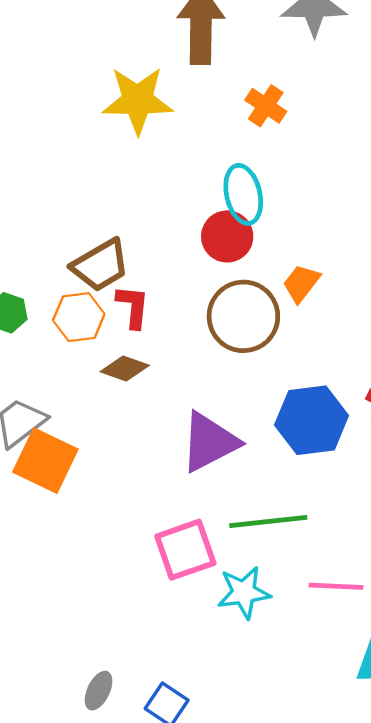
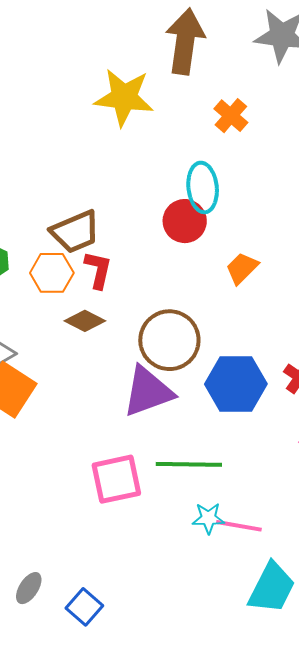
brown circle: (243, 316) -> (169, 340), moved
cyan star: (244, 592) -> (208, 518), moved, size x0.7

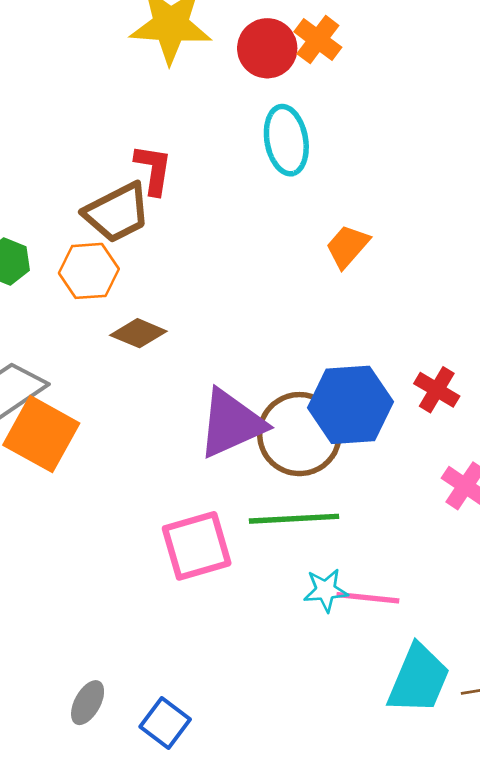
red circle: (185, 221) -> (267, 48), moved
red L-shape: (98, 270) -> (153, 169), moved
brown circle: (169, 340) -> (299, 434), moved

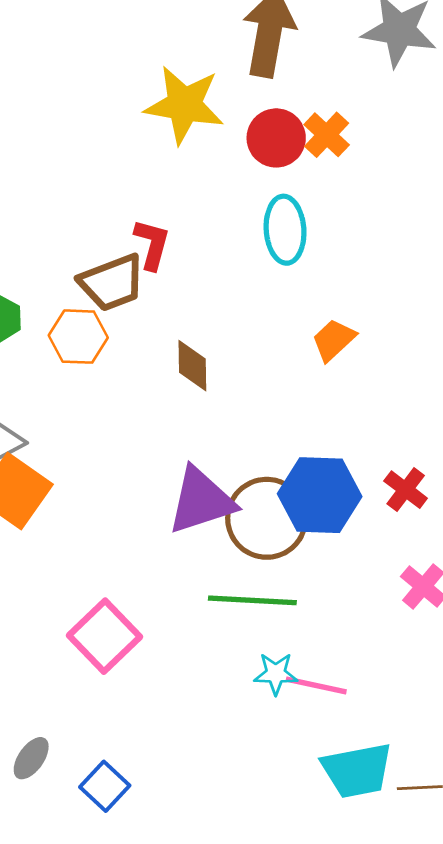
brown diamond: (138, 333) -> (192, 366), moved, turned 60
pink square: (197, 546) -> (105, 636), moved, turned -34
cyan trapezoid: (419, 679) -> (357, 770), turned 50

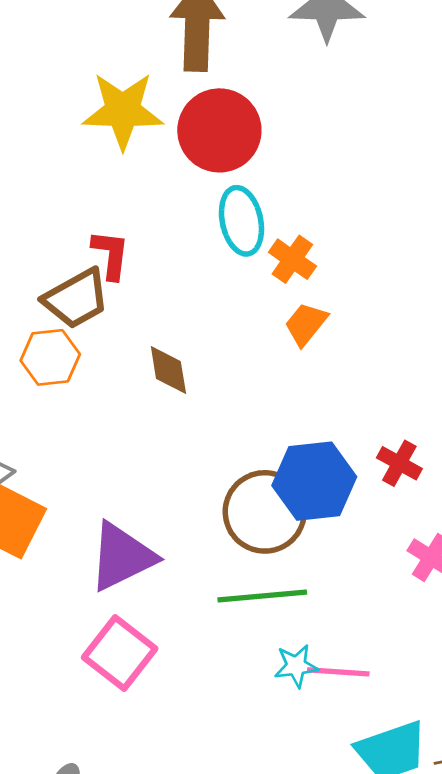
orange cross: (327, 135) -> (292, 259), moved
red circle: (276, 138) -> (219, 130), size x1.4
purple triangle: (201, 501) -> (122, 557), moved

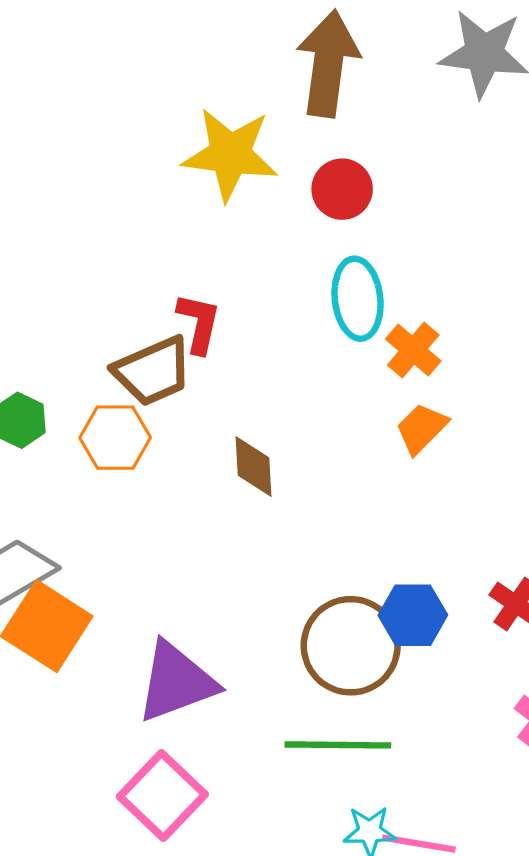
red circle: (219, 130) -> (342, 189), size x0.6
blue hexagon: (314, 481) -> (413, 615), size x0.7

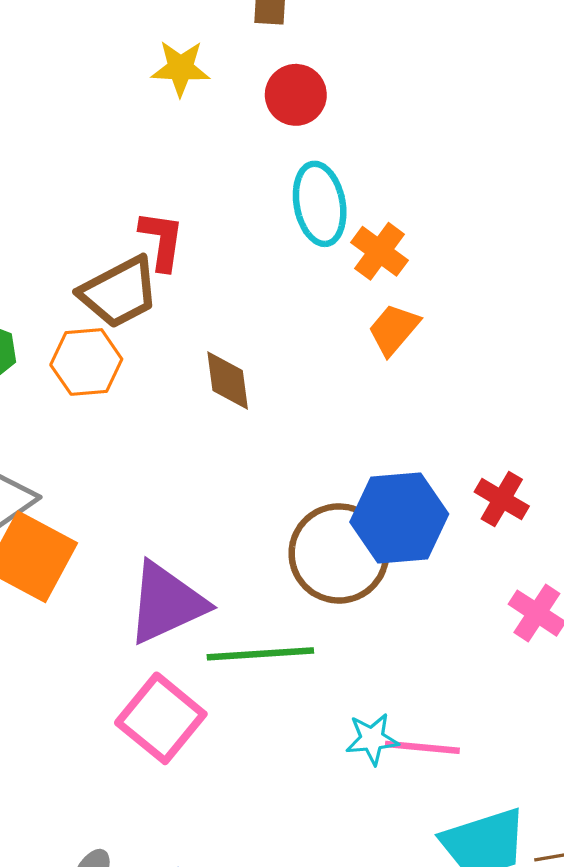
yellow star: (230, 154) -> (181, 68), size x0.6
blue hexagon: (413, 615) -> (399, 518), size x1.4
green line: (338, 745) -> (260, 654), moved

